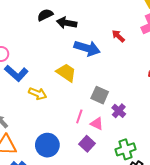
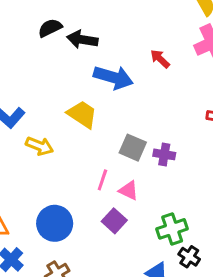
purple cross: (119, 111) -> (164, 154), moved, turned -32

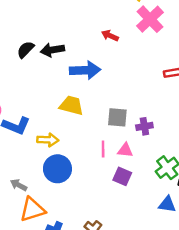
red arrow: (160, 59) -> (110, 36), moved
purple cross: (164, 154) -> (144, 126), moved
blue circle: (55, 223) -> (57, 169), moved

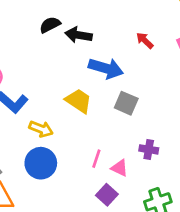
gray square: (117, 117) -> (126, 103), moved

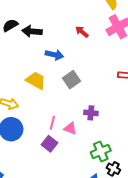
blue arrow: (106, 68) -> (54, 55), size x0.7
gray square: (126, 103) -> (71, 80), turned 36
purple square: (107, 195) -> (49, 144), moved

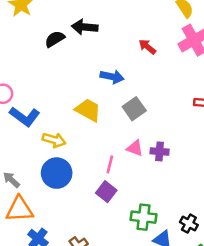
black arrow: (32, 31) -> (85, 27), moved
pink triangle: (70, 128) -> (135, 148), moved
green cross: (101, 151) -> (143, 217), moved, turned 30

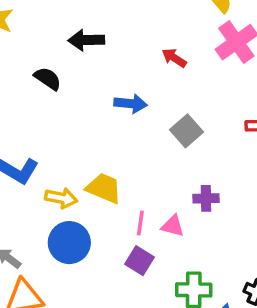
black semicircle: (55, 39) -> (48, 79), moved, turned 72
gray square: (134, 109) -> (187, 131), moved
yellow trapezoid: (88, 110) -> (104, 188), moved
pink triangle: (135, 148) -> (173, 226), moved

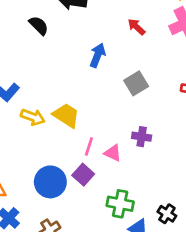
blue arrow: (131, 104) -> (98, 55), turned -85
blue circle: (69, 243) -> (50, 182), moved

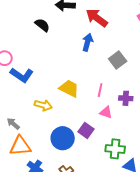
red arrow: (136, 27) -> (97, 18), moved, size x1.6
yellow arrow: (33, 117) -> (43, 105), moved
pink line: (89, 146) -> (100, 90), moved

